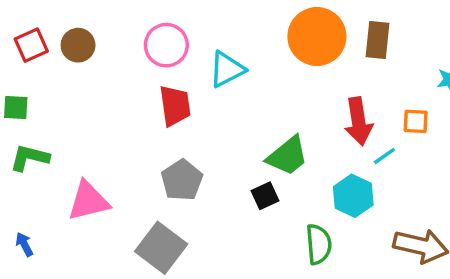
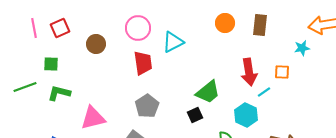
orange circle: (317, 36) -> (225, 23), size x0.6
brown circle: (78, 45) -> (96, 44), moved

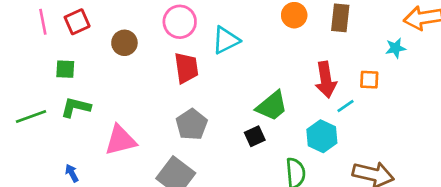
green line: (25, 87) -> (31, 117), moved

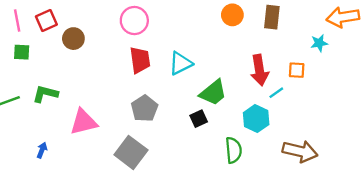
cyan triangle: (226, 40) -> (181, 63), moved
brown circle: (124, 43) -> (73, 39), moved
green square: (65, 69) -> (22, 52), moved
blue arrow: (72, 173) -> (42, 150), turned 49

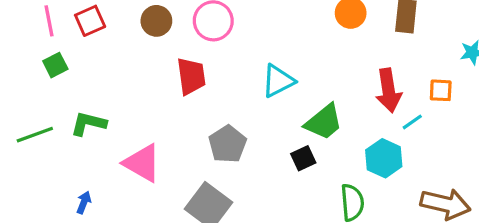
brown circle: (73, 39) -> (156, 21), moved
green square: (22, 52) -> (55, 65), turned -30
red trapezoid: (140, 60) -> (191, 76), moved
pink triangle: (84, 122) -> (142, 163), turned 44

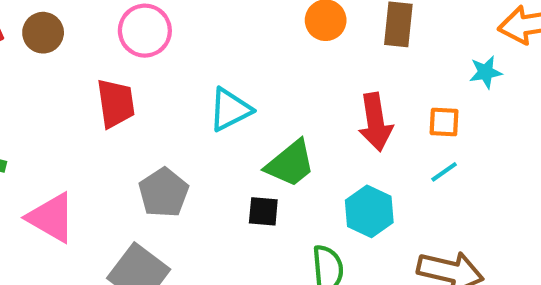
brown circle: (156, 21) -> (43, 33), moved
cyan line: (412, 122) -> (444, 172), moved
black square: (303, 158) -> (263, 211), turned 30

